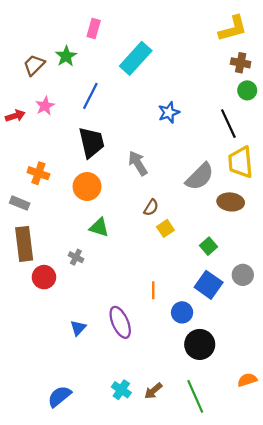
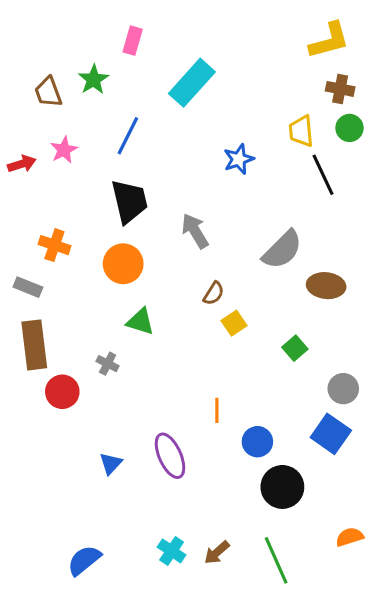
brown trapezoid: (34, 65) -> (48, 92), turned -65
yellow trapezoid: (241, 162) -> (301, 131), moved, size x0.7
blue square: (209, 285) -> (331, 434), moved

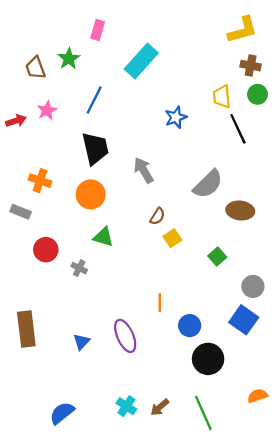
brown rectangle: (34, 345) -> (26, 329), moved
red circle: (62, 392) -> (46, 250), moved

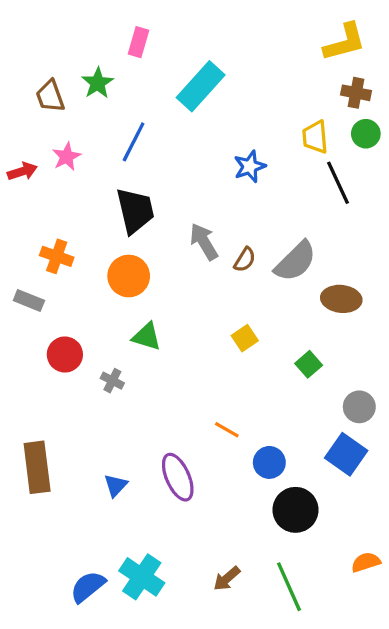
brown semicircle: (157, 216) -> (245, 260), moved
orange line: (160, 303) -> (227, 430), turned -60
cyan cross: (126, 406) -> (142, 577), moved, size x1.5

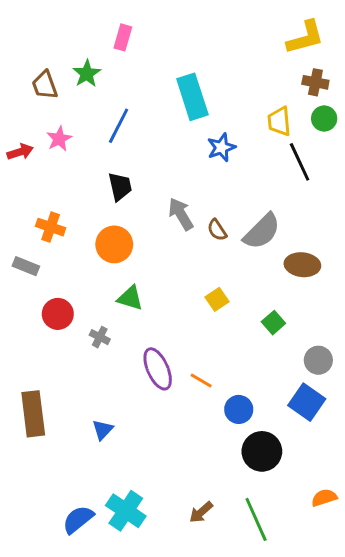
cyan rectangle: (201, 86) -> (192, 97), moved, turned -60
black trapezoid: (135, 211) -> (120, 187), size x0.7
brown semicircle: (245, 260) -> (217, 230), turned 115
purple ellipse: (178, 477) -> (158, 369), moved

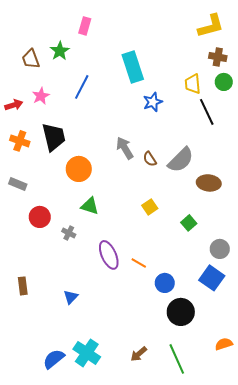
black trapezoid: (120, 187) -> (54, 137), moved, size x1.4
orange cross: (51, 227) -> (20, 141), moved
brown rectangle: (33, 414) -> (23, 286), size x0.6

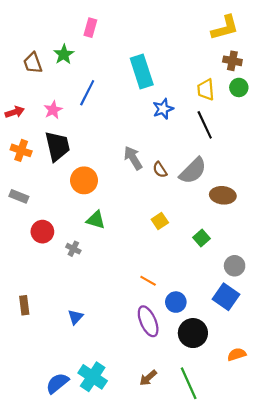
pink star: (41, 96) -> (53, 110), moved
black line: (207, 112) -> (205, 125), moved
purple ellipse: (109, 255) -> (148, 321), moved
orange semicircle: (224, 344) -> (237, 354), moved

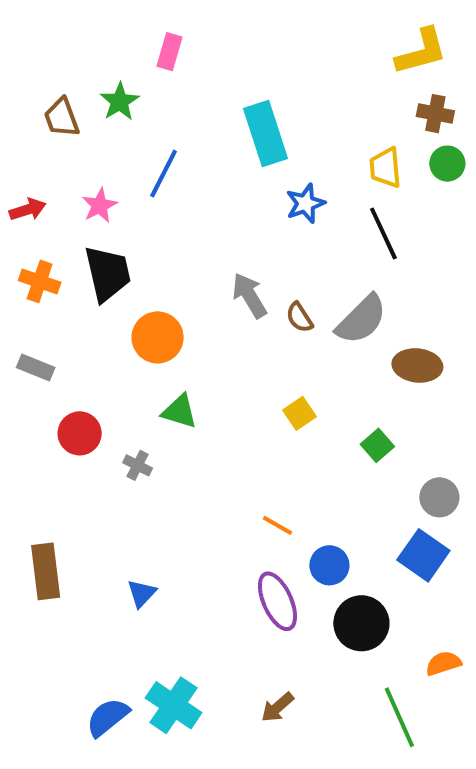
brown rectangle: (24, 305) -> (46, 571), size x1.5
green line: (189, 383) -> (399, 717), moved

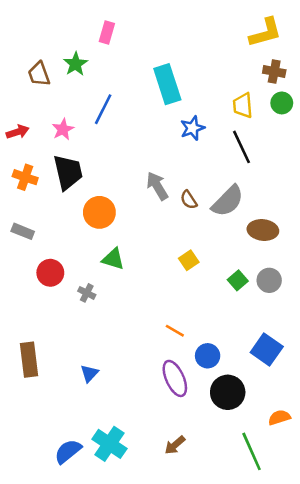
gray circle: (439, 497) -> (269, 280), moved

